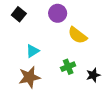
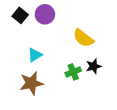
purple circle: (58, 13) -> (45, 14), moved
black star: (93, 75) -> (93, 66), moved

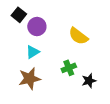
purple circle: (45, 14) -> (37, 27), moved
black star: (93, 66) -> (89, 81), moved

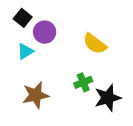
cyan triangle: (33, 52) -> (25, 51), moved
black star: (89, 81) -> (108, 98), size x1.5

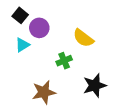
green cross: (83, 82) -> (64, 61), moved
brown star: (36, 95) -> (44, 92), moved

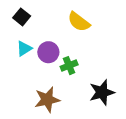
purple circle: (39, 28) -> (48, 52), moved
yellow semicircle: (83, 38) -> (79, 22), moved

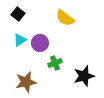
green cross: (69, 66) -> (55, 63), moved
brown star: (47, 100) -> (26, 82), moved

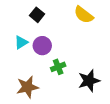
black square: (18, 14) -> (37, 15), moved
yellow semicircle: (65, 18) -> (84, 15), moved

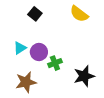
cyan triangle: (21, 42) -> (20, 48), moved
purple circle: (42, 46) -> (39, 52), moved

